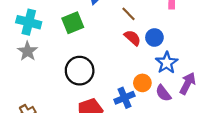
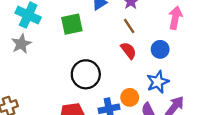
blue circle: (154, 37) -> (160, 49), moved
black circle: (80, 71) -> (86, 74), moved

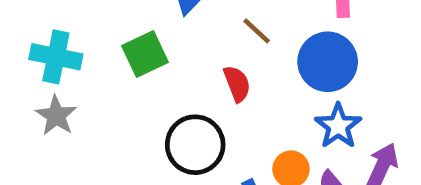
blue circle: (160, 49) -> (328, 62), size x1.6
red semicircle: (128, 51) -> (237, 84), moved, turned 30

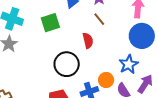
blue circle: (328, 62) -> (142, 36), moved

